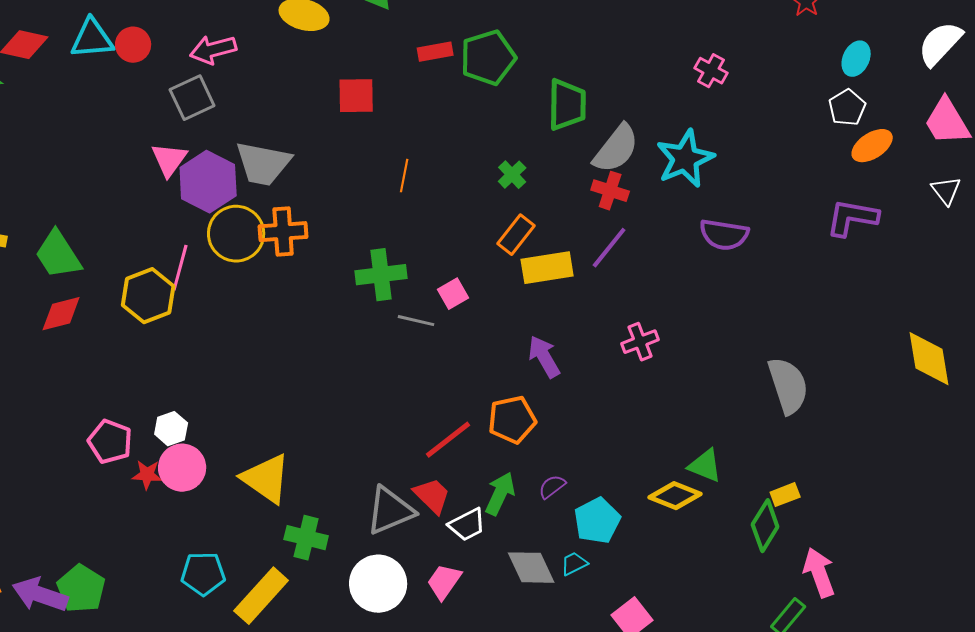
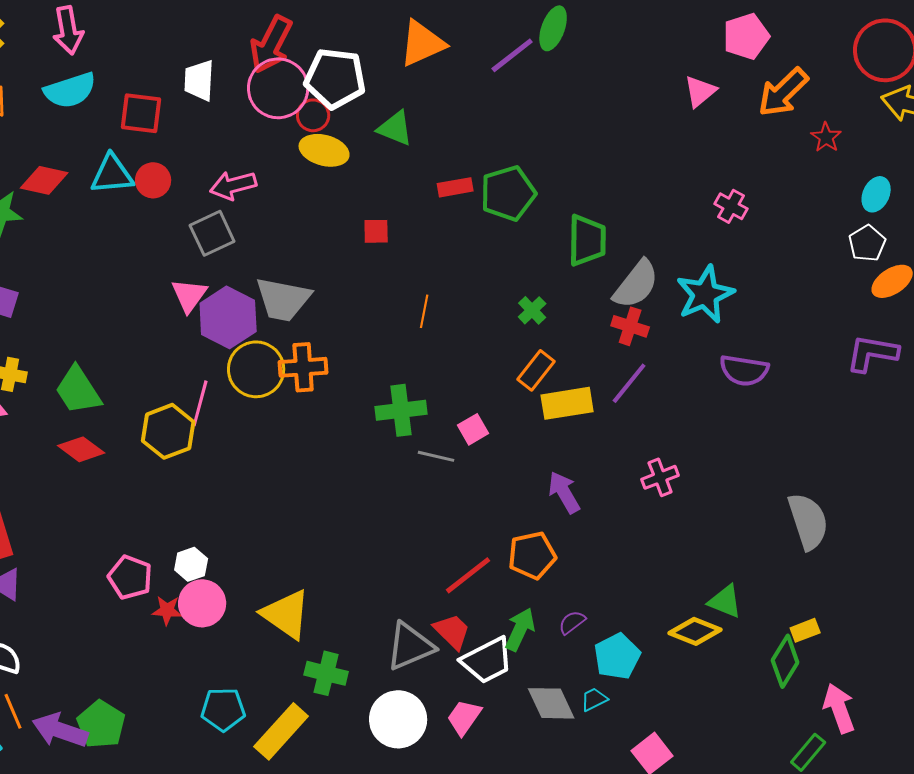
red square: (356, 96) -> (376, 231), size x0.7
red diamond: (61, 314) -> (81, 449), turned 51
white trapezoid: (467, 525) -> (487, 660), size x1.4

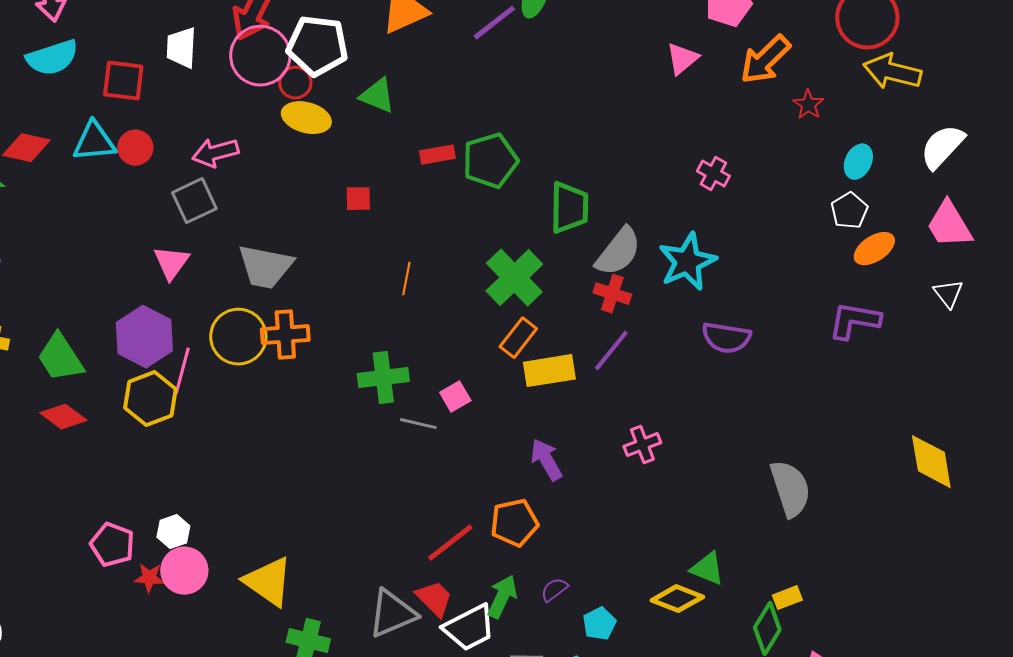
green cross: (532, 310) -> (514, 278), size x2.0
purple hexagon: (228, 317) -> (144, 337), moved
cyan pentagon: (617, 656) -> (599, 624), size x0.7

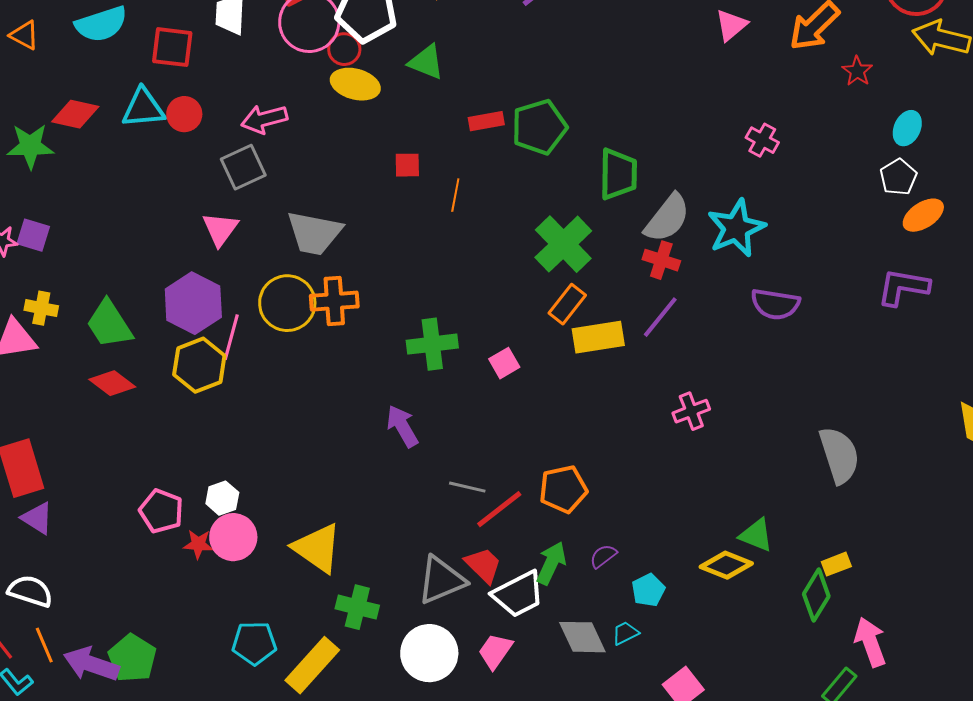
orange line: (406, 279) -> (455, 195), moved
gray line: (418, 424) -> (467, 487), moved
purple arrow: (546, 460) -> (402, 426), moved

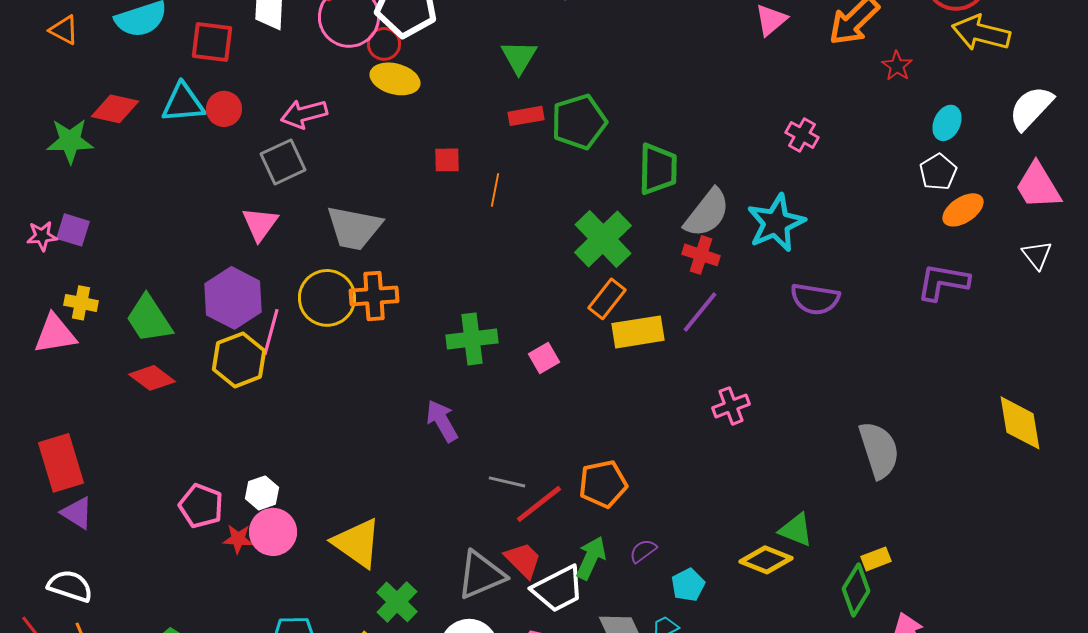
green triangle: (426, 62) -> (519, 57), moved, turned 39
green cross: (357, 607) -> (397, 602), turned 30

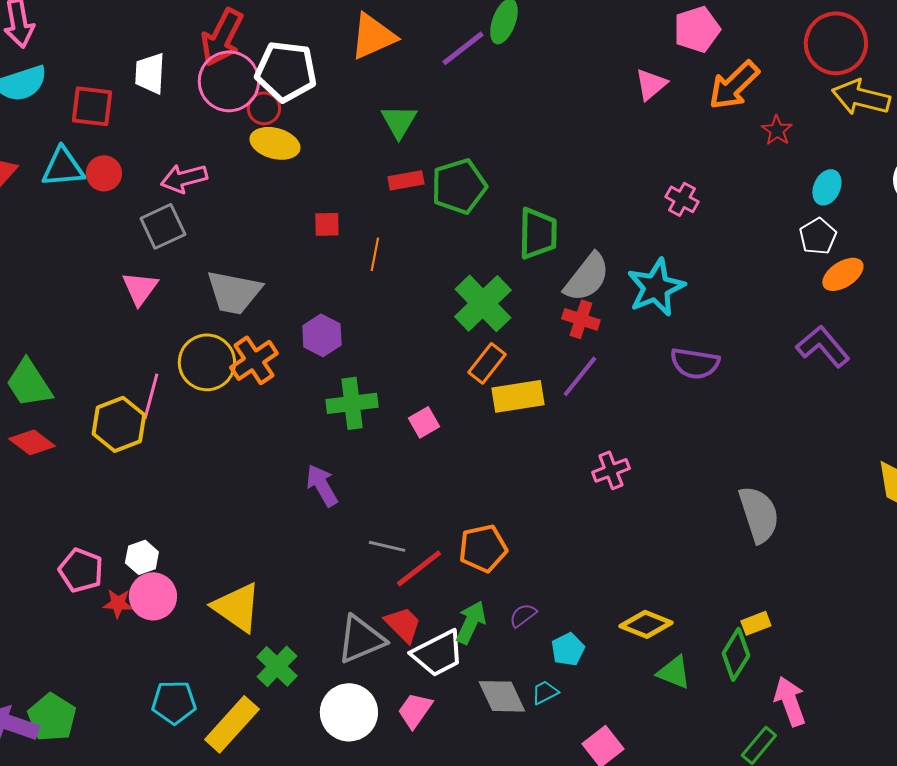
purple L-shape: (943, 282) -> (823, 346), turned 40
orange cross: (374, 296) -> (254, 360), turned -30
purple hexagon: (233, 298) -> (322, 335), moved, size x0.7
green triangle: (796, 530) -> (674, 672), moved

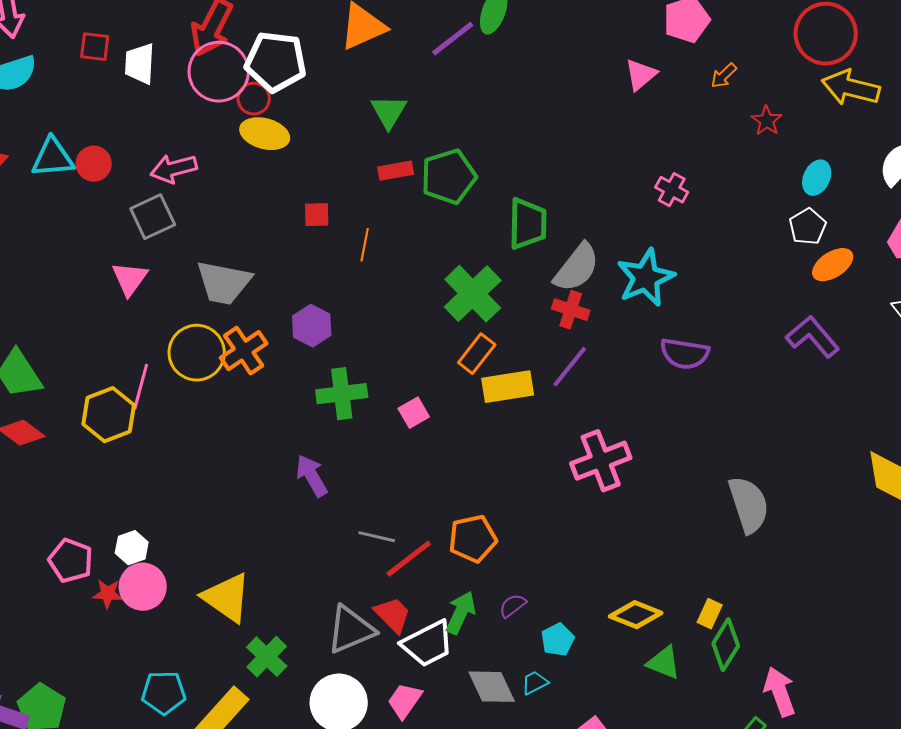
orange arrow: (734, 85) -> (724, 76), size x0.5
red square: (92, 106) -> (95, 47), moved, size x0.7
pink cross: (611, 470) -> (601, 461), size x1.6
yellow rectangle: (756, 623) -> (710, 614), moved, turned -44

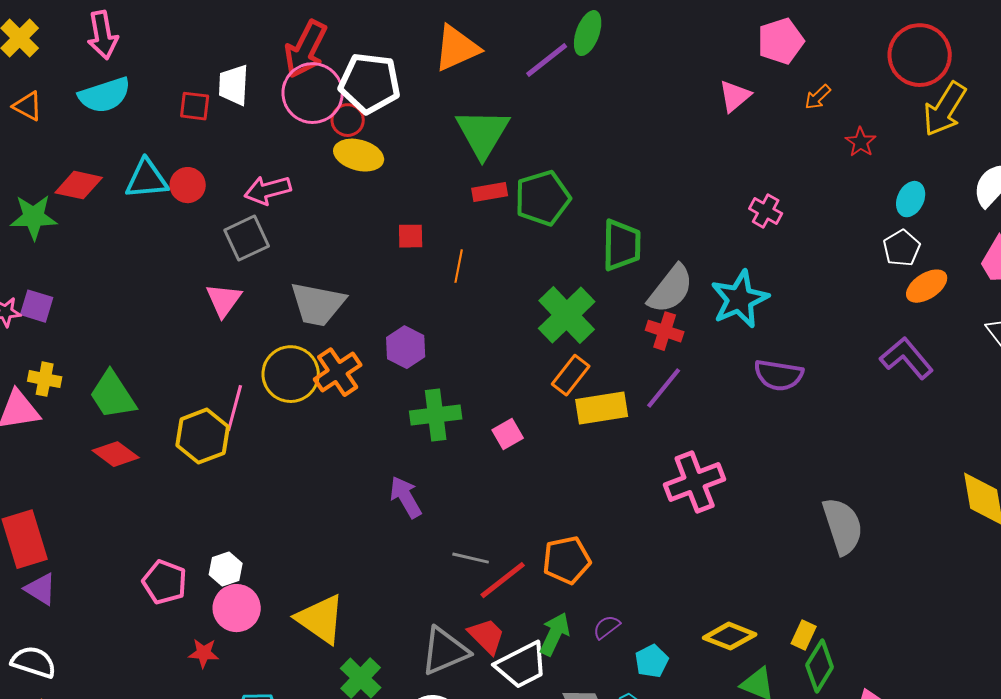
red square: (95, 47) -> (195, 106), moved
yellow arrow: (851, 88) -> (945, 109), turned -72
green triangle: (389, 112) -> (483, 133), size x1.5
red star: (108, 594) -> (204, 653), moved

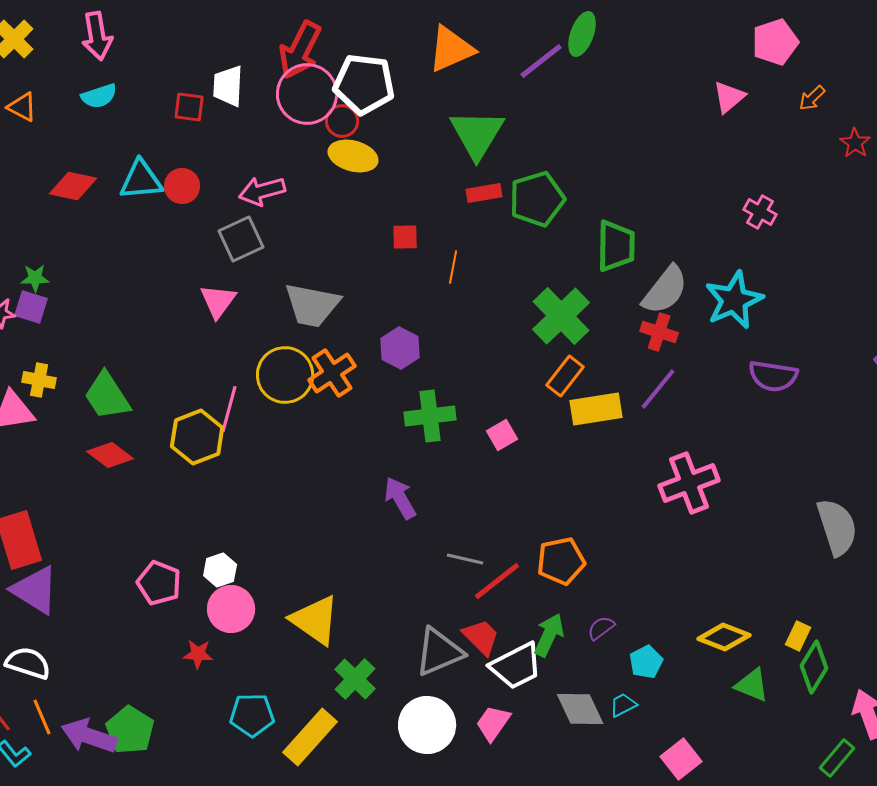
cyan semicircle: (105, 95) -> (99, 96), size x0.7
green star: (34, 217) -> (35, 278), moved, size x0.6
purple triangle: (41, 589) -> (35, 590), size x1.5

